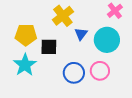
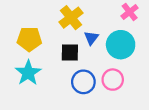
black square: (49, 47) -> (70, 53), moved

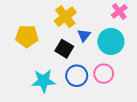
black square: (70, 53) -> (64, 49), turned 30
cyan star: (28, 73) -> (43, 81), moved, turned 30

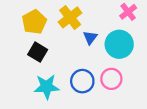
yellow pentagon: (27, 36) -> (34, 22), moved, turned -30
black square: (64, 49) -> (38, 52), moved

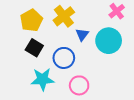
pink circle: (111, 79) -> (79, 85), moved
blue circle: (82, 81) -> (64, 58), moved

